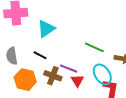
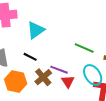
brown cross: (53, 76) -> (43, 77), turned 30

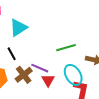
green line: (84, 48) -> (66, 48), turned -42
black line: (30, 57) -> (12, 54), turned 32

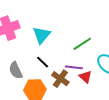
green line: (66, 48) -> (82, 44), moved

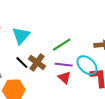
purple line: (74, 67) -> (64, 65), moved
brown cross: (60, 79) -> (37, 62), moved

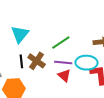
black line: (22, 63) -> (21, 61), turned 40
cyan ellipse: (87, 65) -> (87, 63), turned -40

